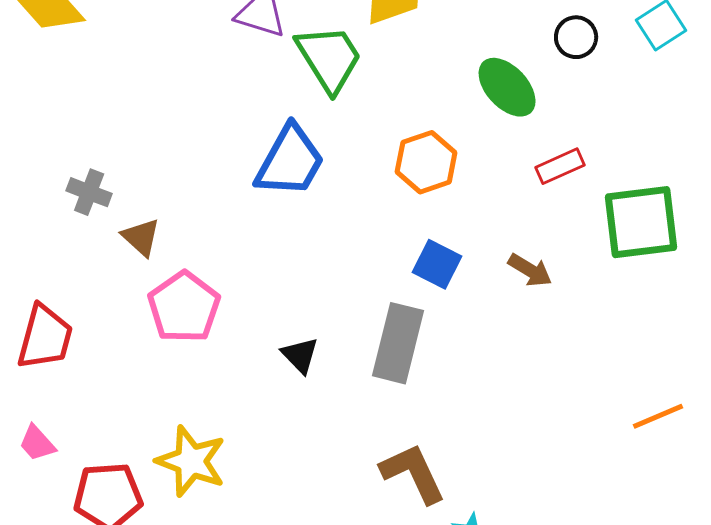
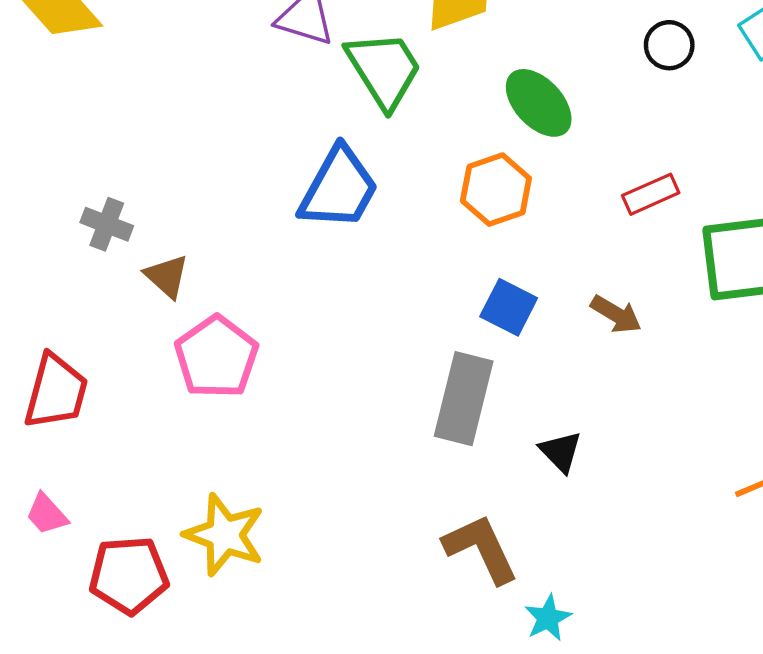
green ellipse: (507, 87) -> (539, 103), moved
black triangle: (300, 355) -> (561, 452), moved

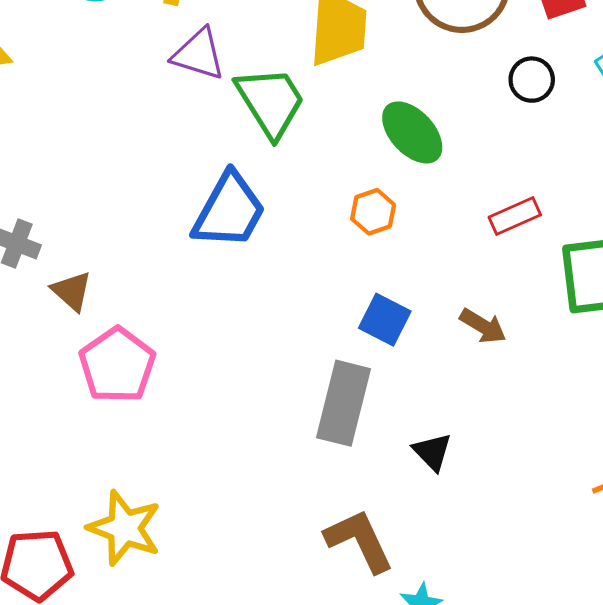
orange hexagon: (496, 190) -> (373, 212), size x0.7

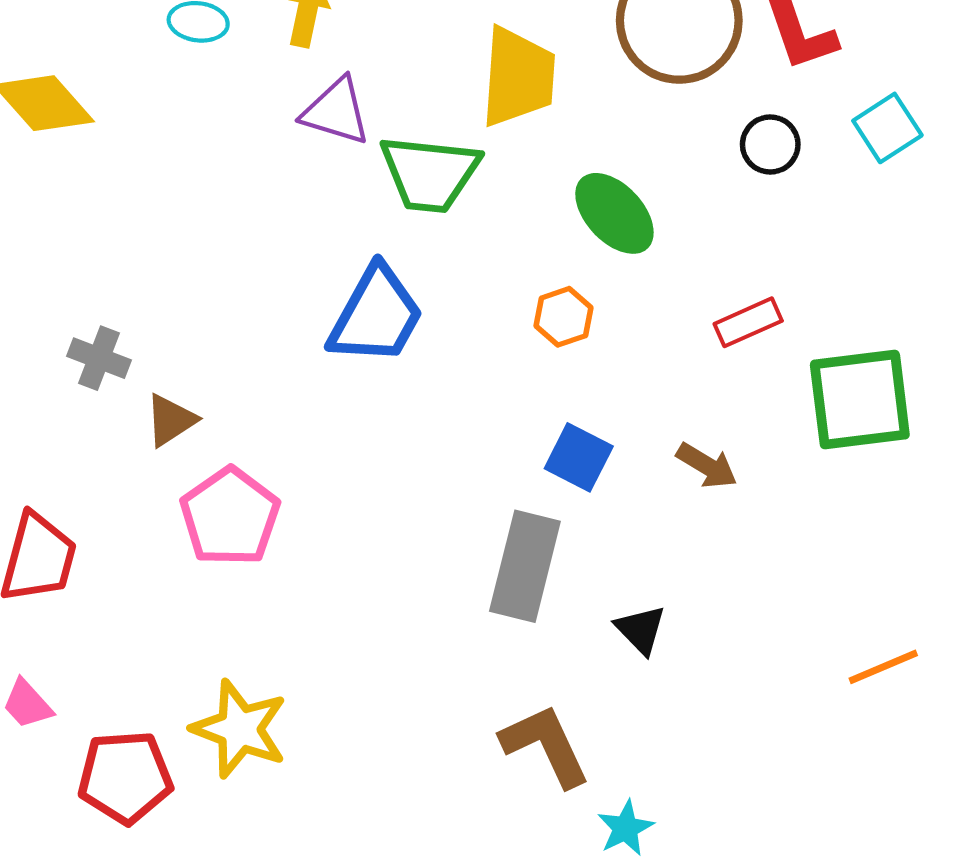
green trapezoid: (271, 102) -> (430, 173), turned 128
brown triangle: (72, 291) -> (171, 420), turned 45

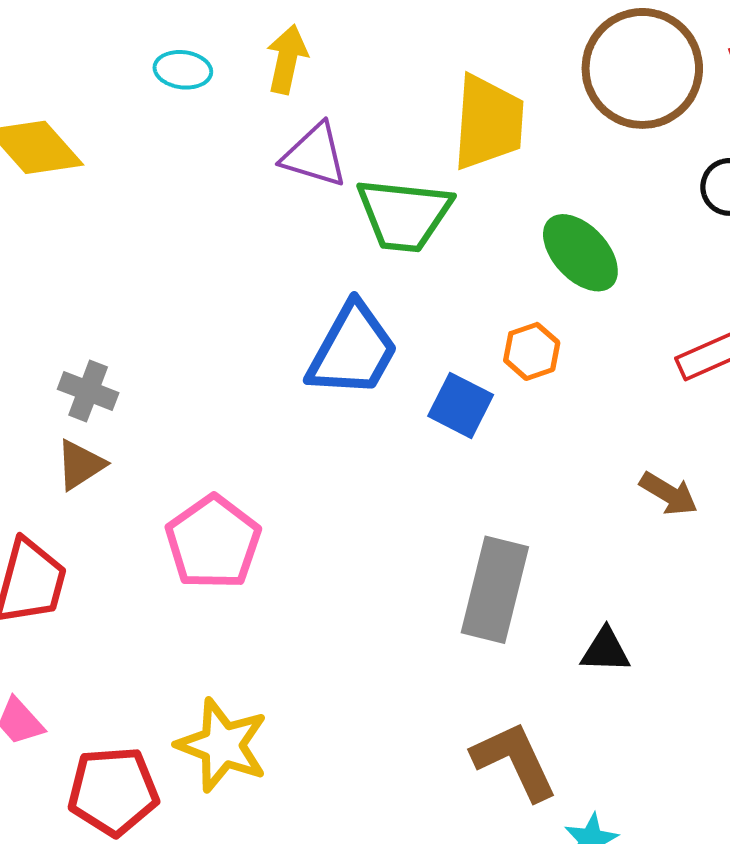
brown triangle: (171, 420) -> (80, 465), moved
blue square: (579, 457) -> (461, 405), moved
black triangle: (641, 630) -> (605, 650), turned -44

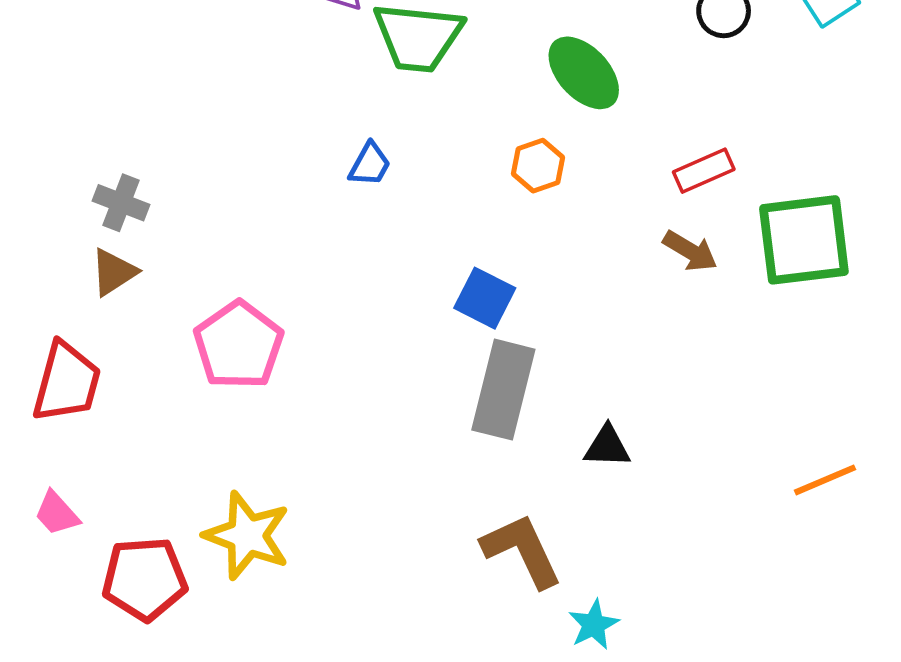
blue trapezoid: (353, 350) -> (370, 164), size x0.5
blue square: (461, 405) -> (485, 298), moved
brown arrow: (669, 494) -> (690, 251), moved

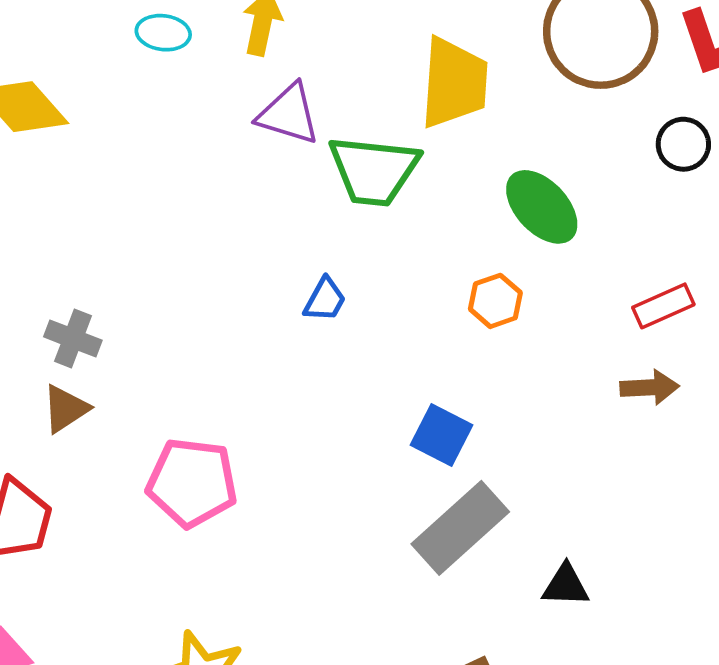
brown arrow: (690, 251) -> (650, 387), turned -34
pink pentagon: (239, 345) -> (192, 483), turned -30
gray rectangle: (503, 390) -> (460, 528), turned 34

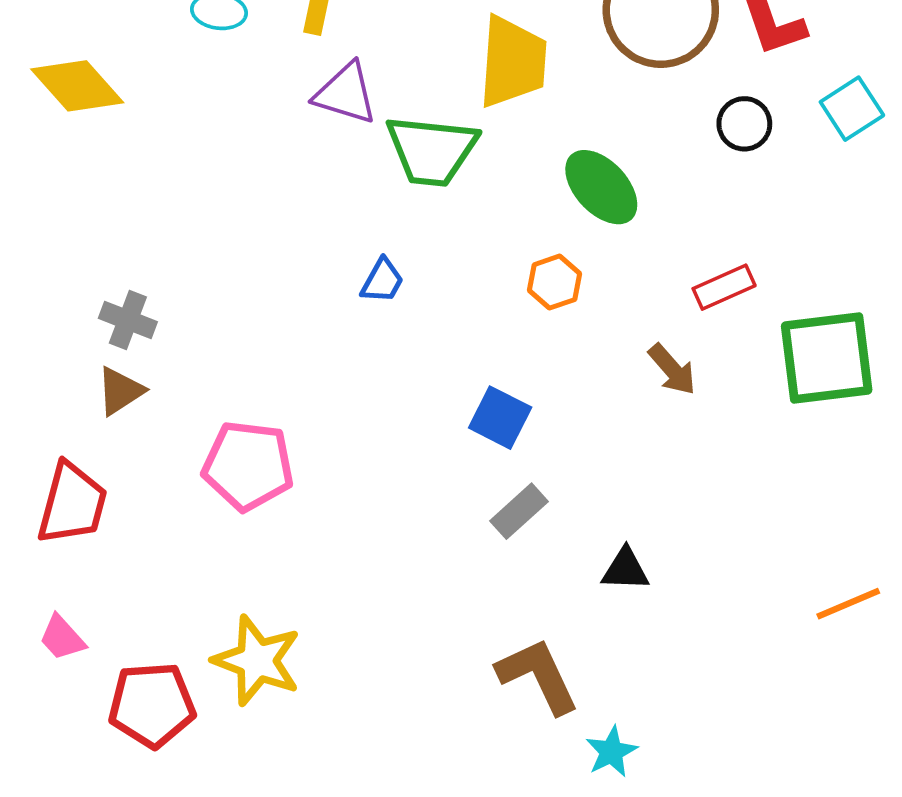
brown arrow: (650, 387) -> (672, 369), moved, turned 52
gray rectangle: (460, 528) -> (519, 511), size x0.6

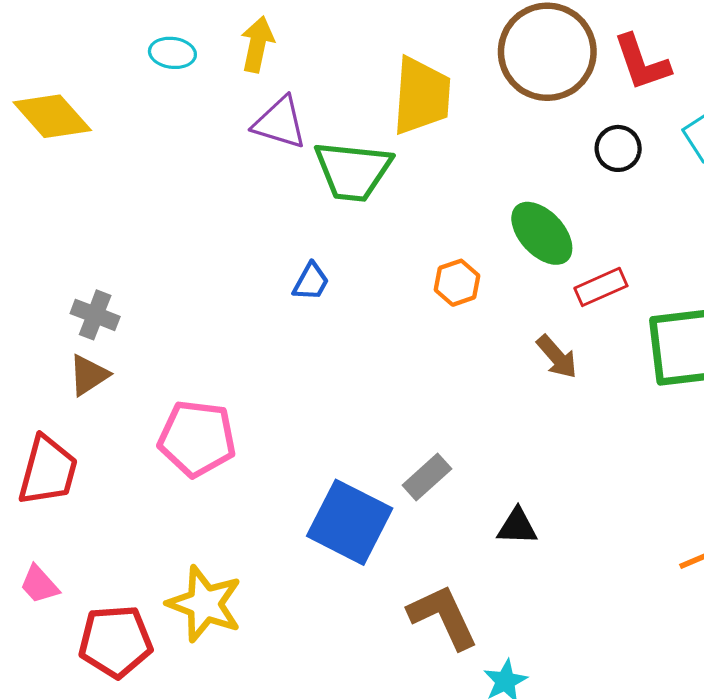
green ellipse: (601, 187) -> (542, 233), moved
blue square: (500, 418) -> (350, 522), moved, size x1.6

